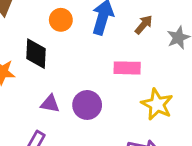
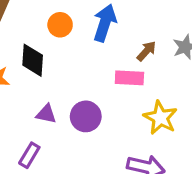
brown arrow: (144, 25) -> (146, 51), moved

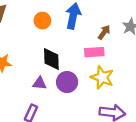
black diamond: (33, 60) -> (51, 59), moved
yellow star: (160, 118) -> (102, 77), moved

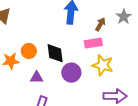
orange circle: (42, 21) -> (29, 51), moved
purple triangle: (40, 83) -> (37, 77), moved

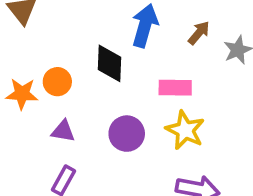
brown arrow: (100, 24) -> (199, 33), moved
black diamond: (55, 53) -> (109, 63), moved

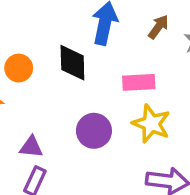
orange circle: (57, 82) -> (19, 68), moved
purple triangle: (63, 131) -> (31, 147), moved

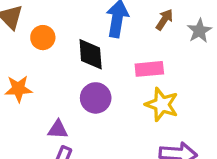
orange circle: (19, 68) -> (43, 38), moved
purple circle: (94, 131) -> (96, 98), moved

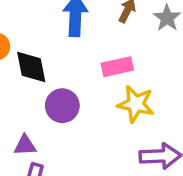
black diamond: (91, 54) -> (31, 67), moved

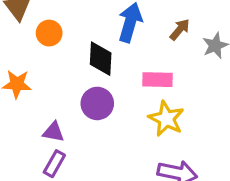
black diamond: (31, 67) -> (101, 59), moved

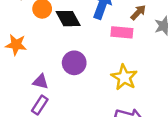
black diamond: (101, 59) -> (68, 19), moved, turned -35
pink rectangle: (158, 80) -> (122, 32), moved

